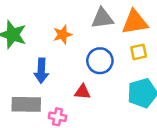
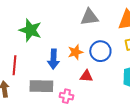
gray triangle: (102, 18) -> (89, 17), moved
orange star: (63, 35) -> (75, 52), moved

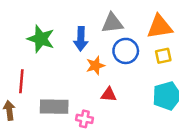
blue circle: (100, 51) -> (126, 51), moved
blue arrow: (53, 59) -> (81, 39), moved

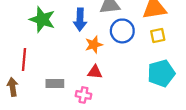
red triangle: (109, 95) -> (95, 72), moved
gray rectangle: (54, 107) -> (55, 84), size x0.7

